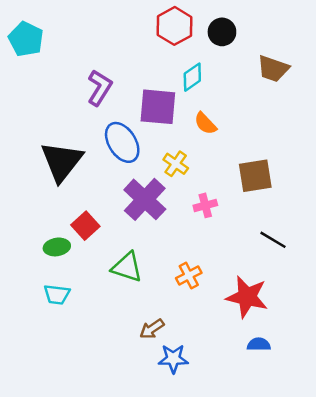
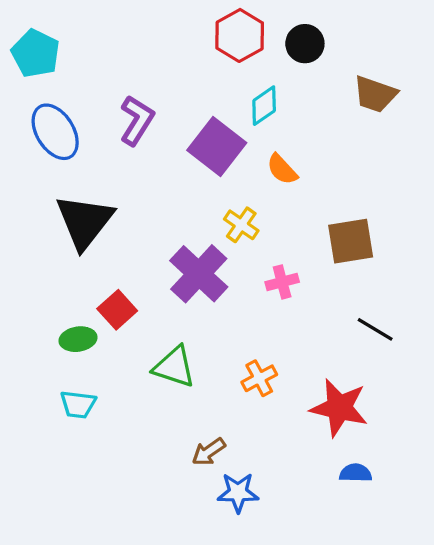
purple square: (158, 107) -> (217, 146), turned 33
blue ellipse: (122, 142) -> (55, 132), moved

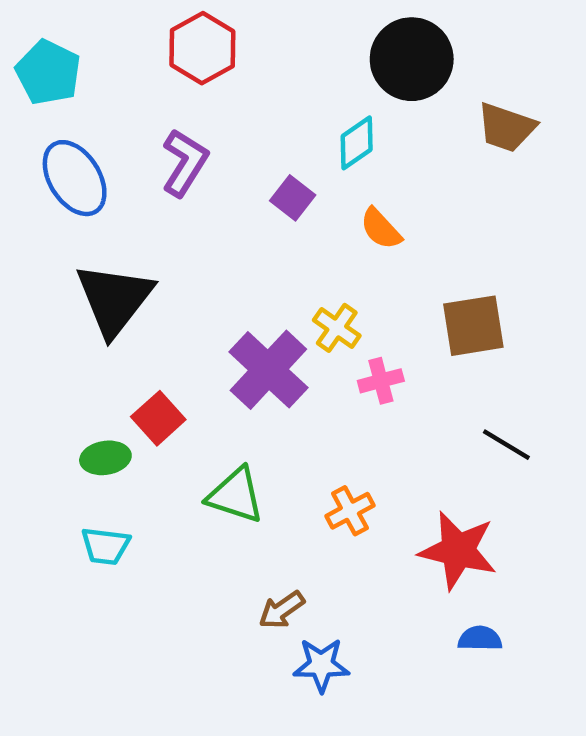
red hexagon: (240, 35) -> (202, 48), moved
black circle: (305, 44) -> (412, 59), size x1.6
purple square: (217, 146) -> (293, 198), size x0.6
yellow cross: (241, 225) -> (337, 328), moved

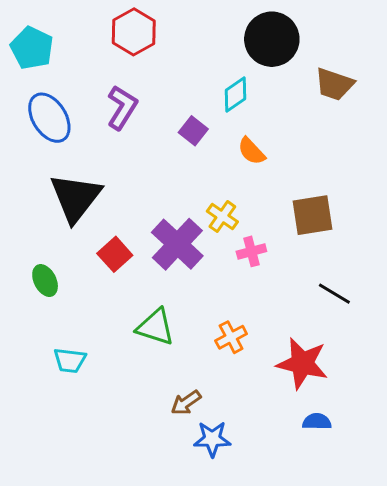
red square: (158, 418) -> (115, 254), moved
green ellipse: (105, 458) -> (45, 281), moved, turned 72

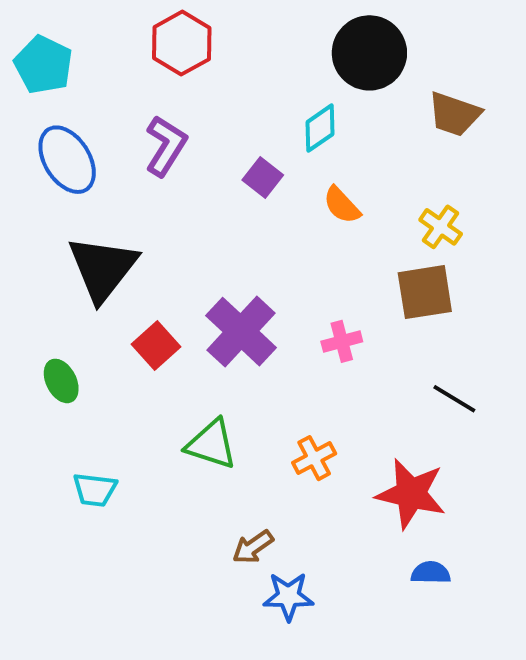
yellow cross: (222, 217) -> (441, 227), moved

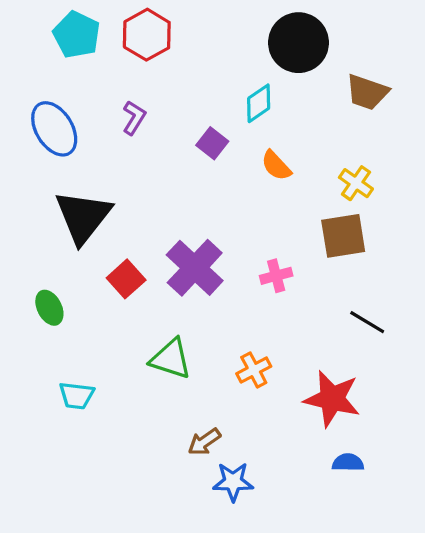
cyan pentagon: (43, 65) -> (77, 35), moved
purple L-shape: (166, 146) -> (134, 118), size x0.7

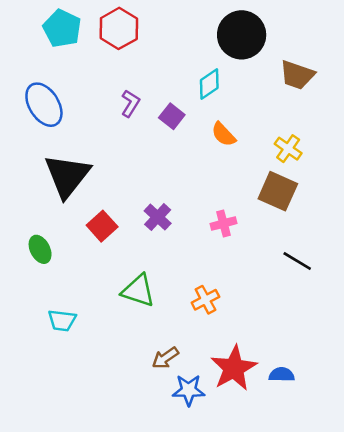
purple L-shape: (134, 118) -> (130, 103), moved
brown square: (343, 236) -> (278, 191), turned 33
purple cross: (195, 268) -> (158, 217), size x0.6
red star: (332, 399) -> (234, 368), moved, turned 30

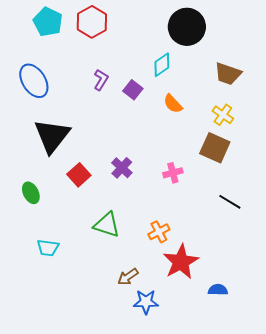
brown trapezoid: (297, 75) -> (228, 74), moved
red star: (234, 368) -> (181, 262), moved

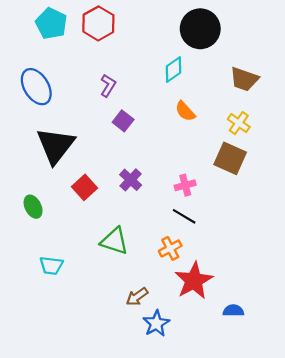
purple square: (133, 90) -> (123, 121), moved
black line: (230, 202) -> (184, 216), moved
blue star: (146, 302) -> (156, 323), turned -30

